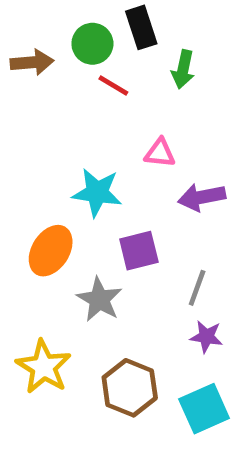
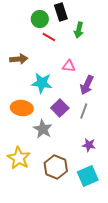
brown arrow: (32, 62) -> (19, 59), moved
purple arrow: (202, 197) -> (87, 85), turned -54
orange ellipse: (51, 251) -> (22, 108), turned 65
purple square: (139, 251) -> (60, 108), turned -30
gray line: (197, 288) -> (84, 111), moved

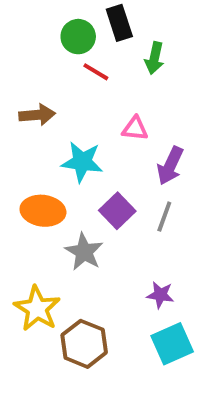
purple star: (89, 145) -> (160, 295), moved
brown hexagon: (56, 167) -> (84, 344), moved

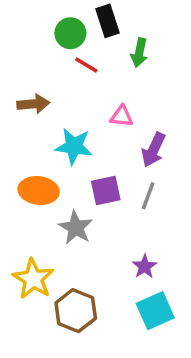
purple square: (117, 211) -> (106, 190), turned 32
purple star: (160, 295) -> (145, 266), turned 30

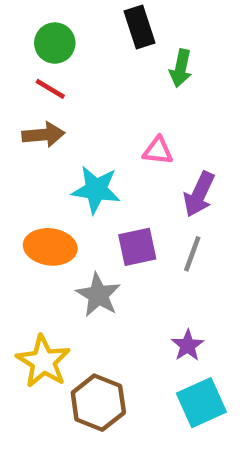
green circle: (70, 33) -> (55, 43), moved
red line: (86, 65) -> (50, 89), moved

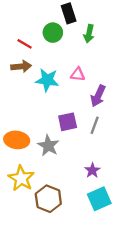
green circle: (55, 43) -> (53, 33), moved
cyan star: (96, 190) -> (47, 80), moved
orange ellipse: (50, 247) -> (17, 140), moved

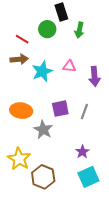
cyan star: (47, 80) -> (42, 71), turned -30
purple arrow: (98, 96) -> (94, 76), moved, turned -30
orange ellipse: (17, 140) -> (21, 111), moved

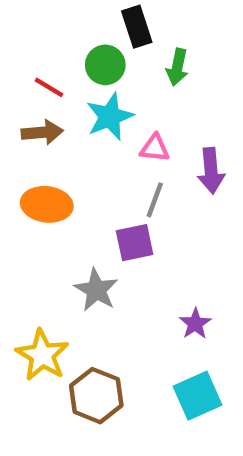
cyan star: (42, 71) -> (110, 117), moved
orange ellipse: (21, 111) -> (47, 204), moved
gray line: (84, 112) -> (155, 200), moved
purple star: (82, 152) -> (195, 324), moved

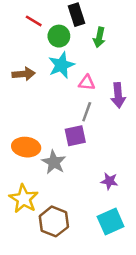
red line: (49, 87) -> (34, 21), moved
orange ellipse: (47, 204) -> (26, 147), moved
purple star: (195, 324) -> (109, 181), turned -30

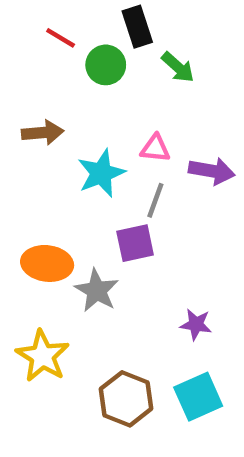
green arrow: (99, 37) -> (178, 67), turned -60
cyan star: (61, 65) -> (101, 173), moved
purple arrow: (118, 95) -> (212, 171), turned -75
brown hexagon: (54, 221) -> (126, 399), moved

